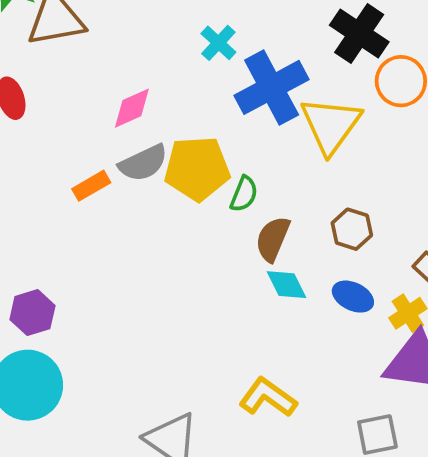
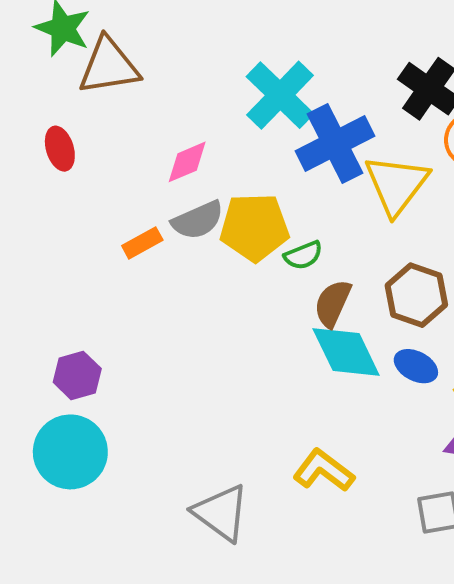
cyan cross: (218, 43) -> (280, 95), size x1.8
green semicircle: (244, 194) -> (303, 255), turned 45
brown hexagon: (352, 229) -> (416, 295), size x1.4
cyan diamond: (286, 285) -> (346, 352), size x1.6

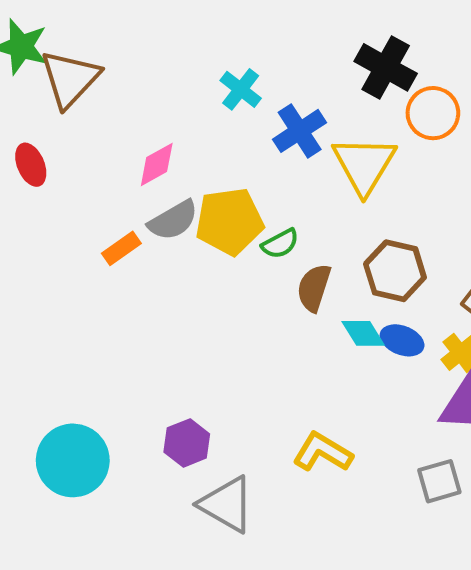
brown triangle: (109, 66) -> (70, 79), turned -32
cyan cross: (280, 95) -> (241, 89), size x0.6
blue cross: (335, 144) -> (300, 131), size x0.7
cyan diamond: (346, 352) -> (363, 333), moved, size x0.6
purple hexagon: (77, 375) -> (187, 443), moved

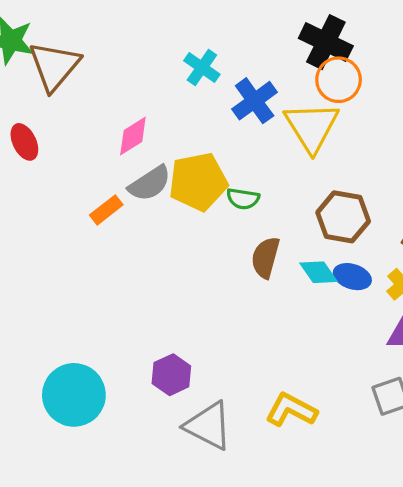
orange circle: (433, 113) -> (339, 80), moved
green semicircle: (280, 244) -> (243, 199), turned 40
brown semicircle: (314, 288) -> (265, 257), moved
yellow L-shape: (323, 452) -> (291, 410), moved

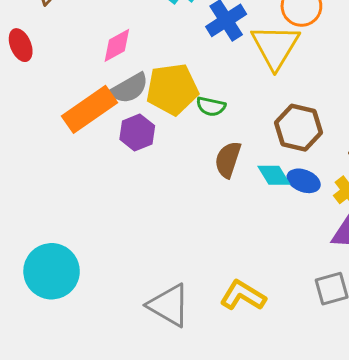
orange rectangle: (106, 210) -> (90, 109), size x1.8
purple hexagon: (171, 375) -> (137, 133), moved

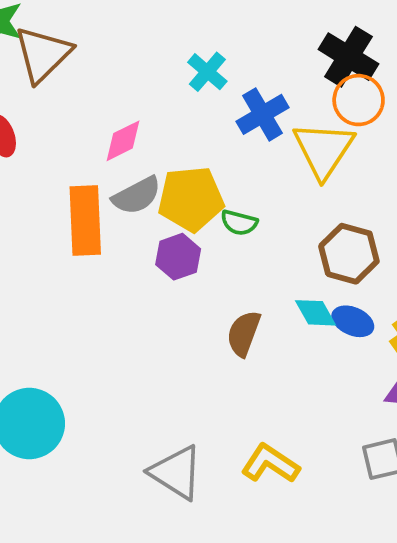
orange rectangle: (90, 109) -> (85, 220), turned -60
purple hexagon: (137, 133) -> (178, 257), moved
brown semicircle: (228, 160) -> (244, 333), moved

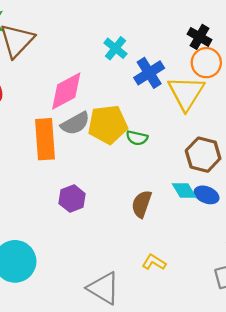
black cross: (348, 57) -> (200, 37), size x0.7
pink diamond: (123, 141) -> (66, 91), size x1.5
purple hexagon: (178, 257) -> (72, 199), moved
yellow L-shape: (270, 464) -> (154, 262), moved, size x0.7

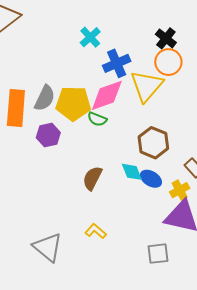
pink diamond: (66, 91) -> (107, 95), moved
gray semicircle: (75, 123) -> (45, 98), turned -44
purple hexagon: (72, 199) -> (48, 135), moved

